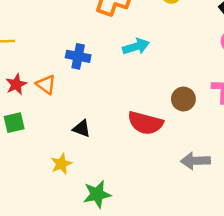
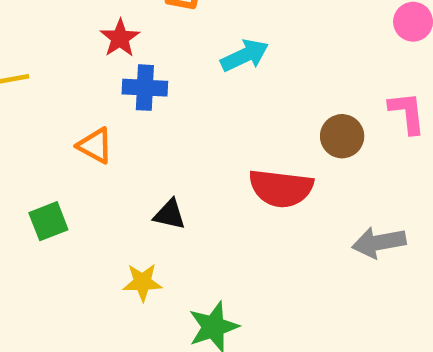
red star: (16, 84) -> (120, 38), moved
yellow star: (61, 164) -> (142, 282), turned 30

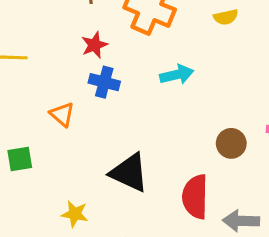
red semicircle: (281, 188) -> (195, 197), moved, turned 72
black triangle: (170, 214) -> (129, 173), moved, size x1.8

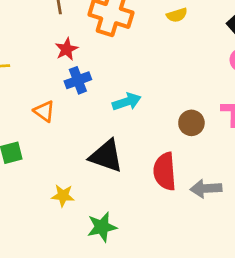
cyan arrow: (177, 75) -> (127, 102), moved
blue cross: (104, 82) -> (78, 80), turned -30

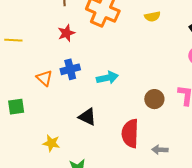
blue cross: (78, 80) -> (70, 69), moved
black triangle: (106, 156) -> (87, 117), size x0.7
gray arrow: (206, 188) -> (160, 150), size x0.7

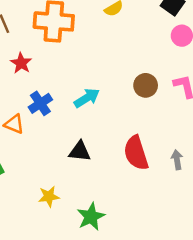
brown circle: (154, 99) -> (146, 85), moved
gray arrow: (160, 150) -> (177, 160), turned 98

